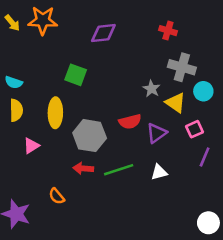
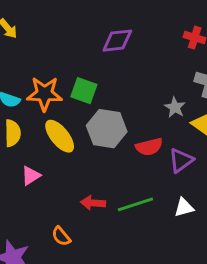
orange star: (43, 20) -> (44, 94), moved
yellow ellipse: (55, 113) -> (60, 136), turned -40
gray hexagon: (90, 136) -> (107, 129), moved

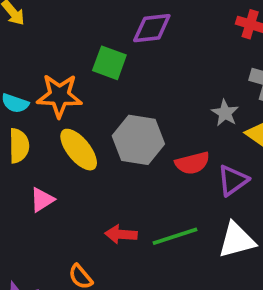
green square: (84, 91) -> (109, 63), moved
white triangle: (184, 207) -> (237, 240), size x1.5

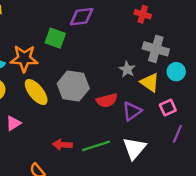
white triangle: (237, 240) -> (134, 148), turned -35

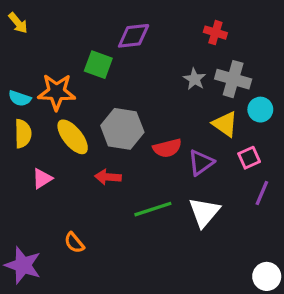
gray star: (127, 69) -> (195, 79), moved
red arrow: (62, 145) -> (108, 177), moved

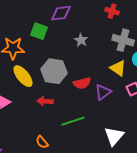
gray star: (195, 79) -> (81, 40), moved
white triangle: (204, 212) -> (114, 136), moved
orange semicircle: (74, 243) -> (42, 142), moved

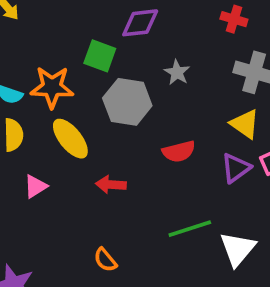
gray hexagon: (54, 71) -> (127, 102), moved
purple triangle: (103, 92) -> (236, 168), moved
green line: (73, 121) -> (190, 229), moved

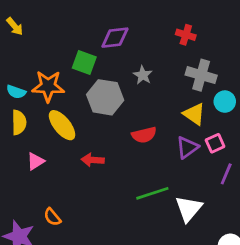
orange semicircle: (105, 260) -> (52, 217), moved

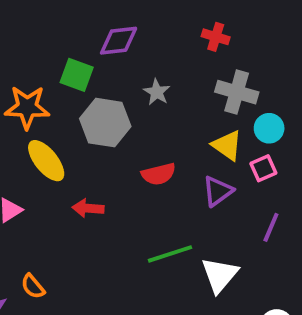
pink square: (215, 143) -> (263, 168), moved

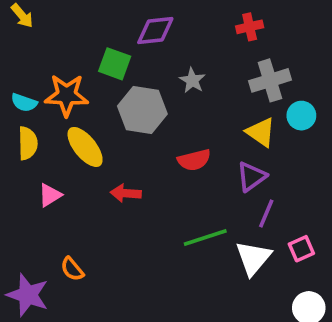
red cross: (216, 37) -> (250, 27), turned -30
gray cross: (237, 92) -> (270, 80), turned -33
pink square: (263, 168) -> (301, 249), moved
purple line: (271, 227) -> (266, 214), moved

